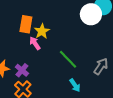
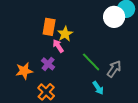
gray arrow: (101, 66) -> (114, 69), moved
purple cross: (22, 70) -> (48, 64), moved

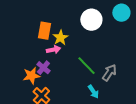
white circle: (114, 17) -> (91, 20), moved
pink arrow: (58, 46) -> (53, 50), turned 112
orange star: (24, 71) -> (31, 76), moved

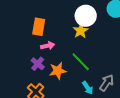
yellow star: (60, 38) -> (81, 31), moved
gray arrow: (109, 73) -> (107, 83), moved
orange star: (31, 76) -> (58, 71), moved

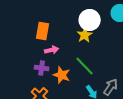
purple cross: (38, 64) -> (42, 68), turned -32
orange star: (58, 71) -> (62, 75), turned 30

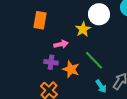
orange rectangle: (43, 31) -> (40, 20), moved
yellow star: (85, 35) -> (83, 29), moved

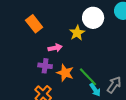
orange rectangle: (40, 20) -> (34, 24), turned -48
green line: (94, 60) -> (88, 77), moved

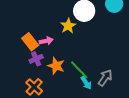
orange rectangle: (34, 24) -> (30, 42), moved
purple cross: (45, 66) -> (36, 59), turned -32

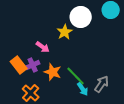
pink arrow: (46, 41) -> (43, 47), turned 48
orange rectangle: (30, 42) -> (19, 65), moved

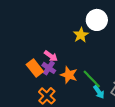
pink arrow: (43, 47) -> (51, 56), moved
purple cross: (33, 65) -> (49, 68), turned -32

